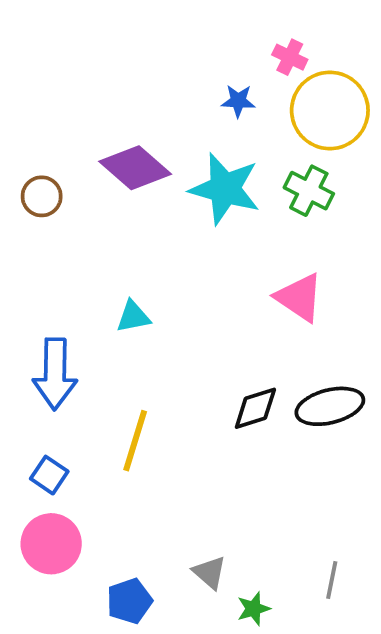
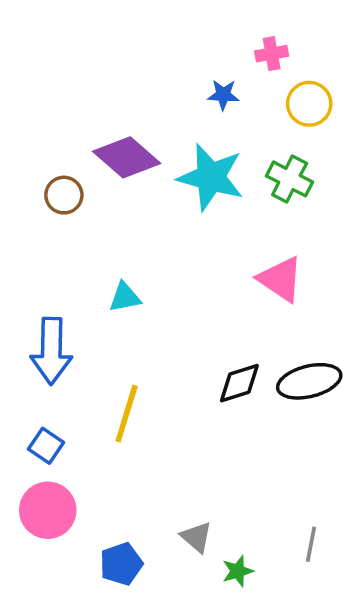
pink cross: (290, 57) -> (272, 54), turned -36
yellow circle: (330, 110) -> (309, 104), size x0.6
brown circle: (42, 196) -> (64, 195), moved

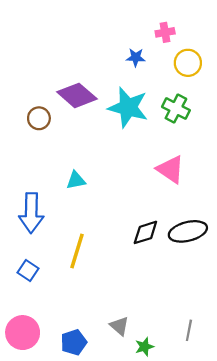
pink circle: (48, 510) -> (23, 333), moved

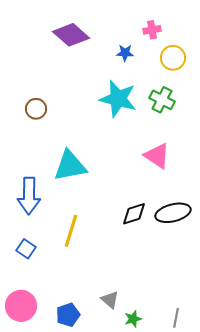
purple diamond: (77, 95) -> (71, 35), moved
cyan triangle: (76, 180) -> (70, 166), size x1.8
gray line: (189, 330) -> (176, 318), moved

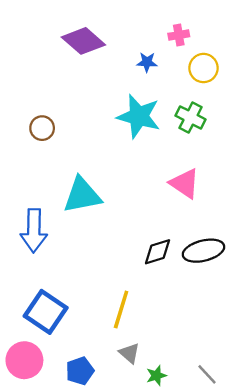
yellow line: (71, 231) -> (121, 310), moved
blue square: (26, 249) -> (46, 312), moved, size x1.8
gray line: (176, 318) -> (207, 374), turned -54

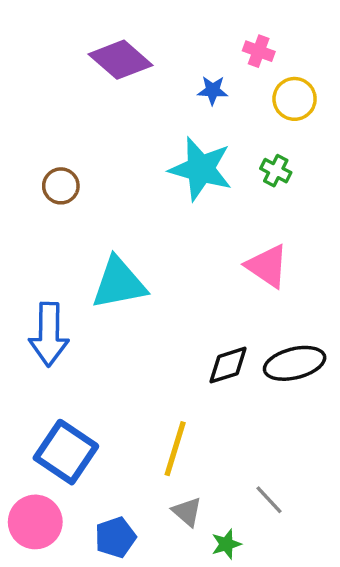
pink cross: (179, 35) -> (259, 51), turned 30
green cross: (191, 118) -> (276, 171), size x0.7
gray line: (207, 374) -> (269, 500), moved

